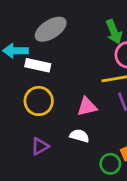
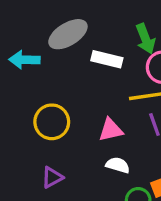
white rectangle: (38, 65) -> (107, 59), moved
white semicircle: (79, 136) -> (118, 165), moved

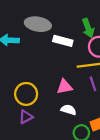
gray ellipse: (68, 34) -> (38, 24), turned 40
yellow circle: (52, 122) -> (26, 94), moved

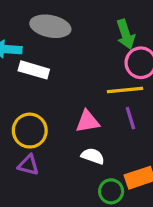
white rectangle: (63, 41) -> (34, 70), moved
purple triangle: (26, 117) -> (28, 165), turned 40

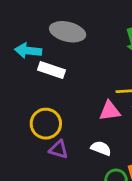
pink triangle: (88, 121) -> (110, 111), moved
purple triangle: (28, 165) -> (58, 149), moved

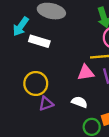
cyan arrow: (28, 51) -> (21, 26), turned -60
purple triangle: (58, 149) -> (46, 104), turned -35

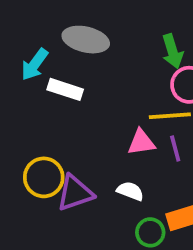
yellow circle: (36, 83) -> (44, 177), moved
purple triangle: (46, 104) -> (75, 193), size x1.5

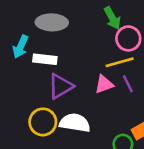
white semicircle: (130, 191) -> (75, 123), moved, size x1.6
purple triangle: (75, 193) -> (60, 86), moved

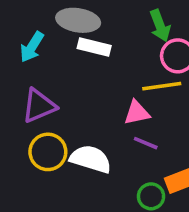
white rectangle: (45, 59) -> (94, 47), moved
purple line: (128, 84) -> (146, 143), moved, turned -48
purple triangle: (60, 86) -> (39, 106), moved

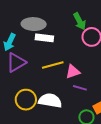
yellow line: (162, 86) -> (53, 65), moved
purple triangle: (39, 106) -> (16, 62), moved

